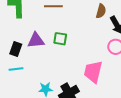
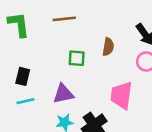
brown semicircle: (101, 11) -> (108, 47), moved
purple triangle: (36, 40) -> (63, 94), moved

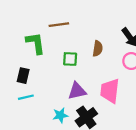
green L-shape: (19, 24) -> (36, 43), moved
purple triangle: (63, 94) -> (77, 91), moved

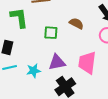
brown semicircle: (98, 49) -> (76, 23), turned -72
cyan star: (60, 115) -> (33, 71), moved

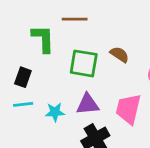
green square: (51, 33) -> (84, 63), size x1.5

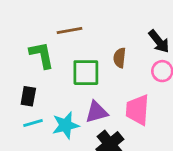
brown semicircle: (119, 55) -> (120, 58), turned -108
cyan star: (55, 112) -> (66, 125), size x1.4

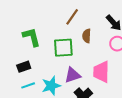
brown line: (70, 30) -> (72, 17), moved, turned -42
black rectangle: (28, 96) -> (24, 67), turned 64

